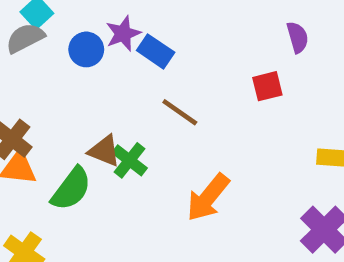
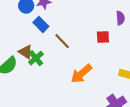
blue rectangle: (156, 51) -> (41, 24), moved
orange arrow: (208, 197) -> (81, 74), moved

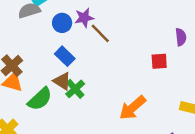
blue rectangle: (41, 24) -> (65, 56), moved
brown line: (62, 41) -> (100, 33), moved

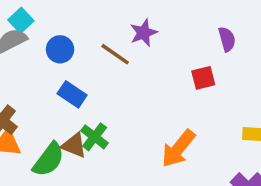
purple star: (84, 18) -> (144, 33), moved
brown triangle: (62, 81) -> (74, 145), moved

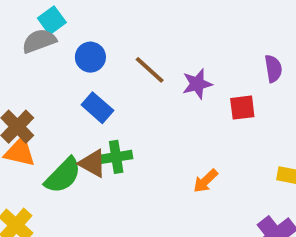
purple star: (144, 33) -> (197, 84), moved
green cross: (95, 137) -> (116, 157), turned 36
orange arrow: (178, 148) -> (206, 181), size x0.6

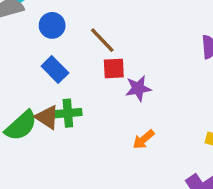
purple star: (197, 84) -> (138, 88), moved
red square: (242, 108) -> (114, 68), moved

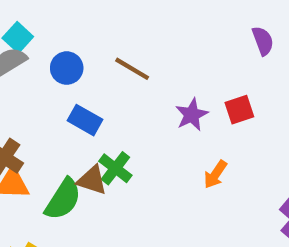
red square: (114, 68) -> (239, 110), moved
green cross: (68, 113) -> (115, 168), turned -32

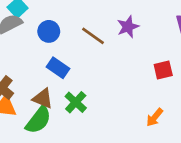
purple star: (192, 115) -> (128, 27), moved
orange arrow: (215, 174) -> (155, 117), moved
brown triangle: (92, 180) -> (43, 98), moved

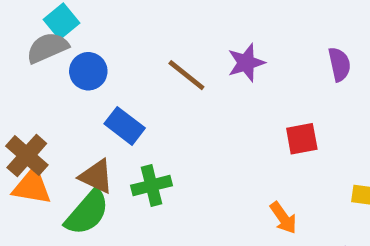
blue circle: (49, 31) -> (88, 71), moved
green cross: (76, 102) -> (151, 186), turned 30
orange arrow: (155, 117) -> (283, 218), turned -78

